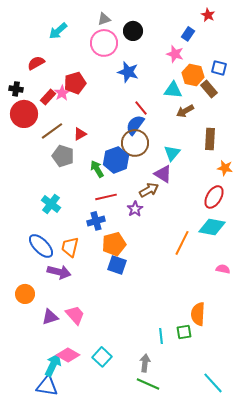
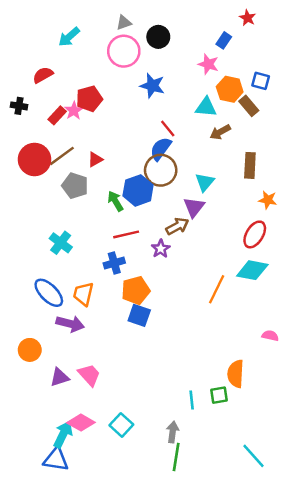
red circle: (24, 114) -> (34, 159), moved
purple triangle: (163, 174) -> (194, 207), turned 36
pink semicircle: (223, 269) -> (270, 336), moved
green line: (148, 384) -> (176, 457), turned 75

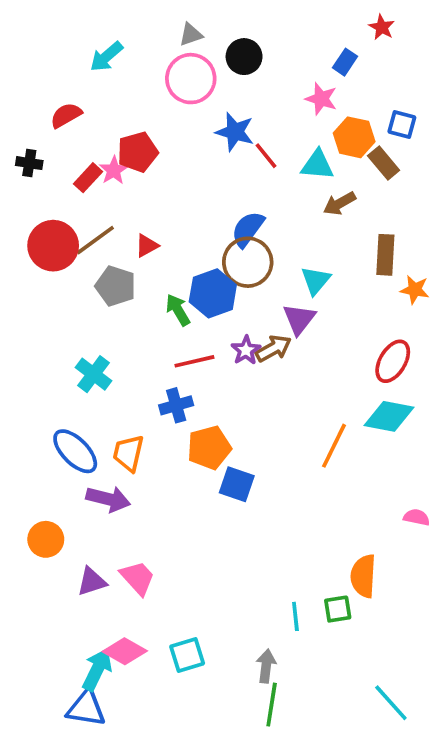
red line: (168, 129) -> (266, 156), moved
orange star: (268, 200) -> (415, 290), moved
purple star: (161, 249) -> (246, 350), moved
blue square: (139, 315) -> (237, 484), moved
cyan square: (121, 425) -> (187, 655), turned 30

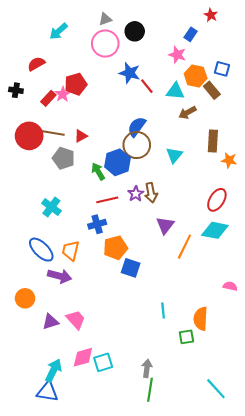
brown line: (95, 240) -> (52, 133), turned 45
purple triangle: (299, 319) -> (165, 225), moved
brown arrow: (273, 348) -> (151, 193), turned 108
cyan line: (295, 616) -> (163, 311), moved
pink diamond: (125, 651) -> (83, 357), moved, turned -45

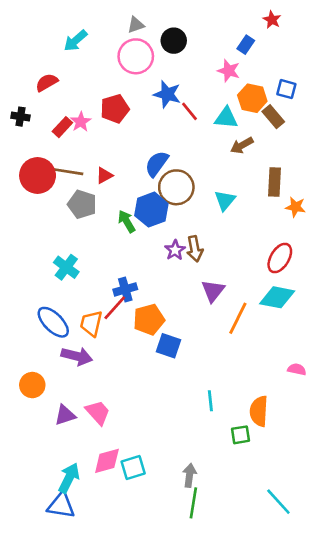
red pentagon: (76, 84) -> (115, 109), moved
blue semicircle: (137, 127) -> (157, 164), moved
red line: (107, 200) -> (115, 308), moved, turned -35

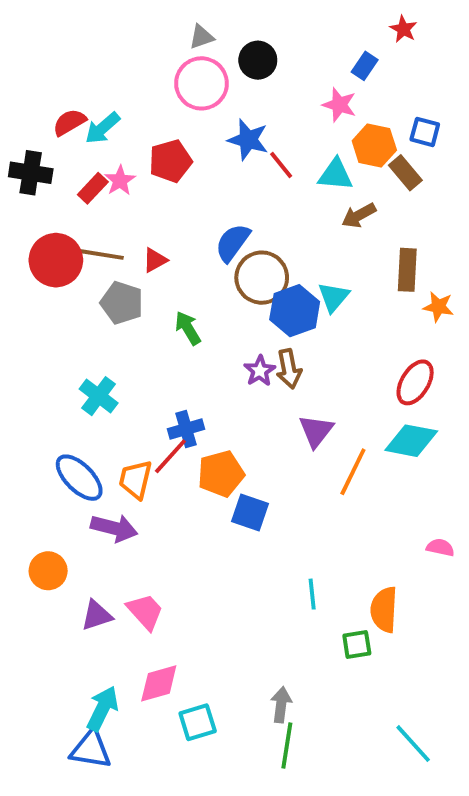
cyan arrow: (75, 41) -> (102, 128), moved
black cross: (20, 117) -> (31, 173), size x1.5
blue hexagon: (151, 210) -> (295, 311), moved
cyan square: (133, 468) -> (198, 722), moved

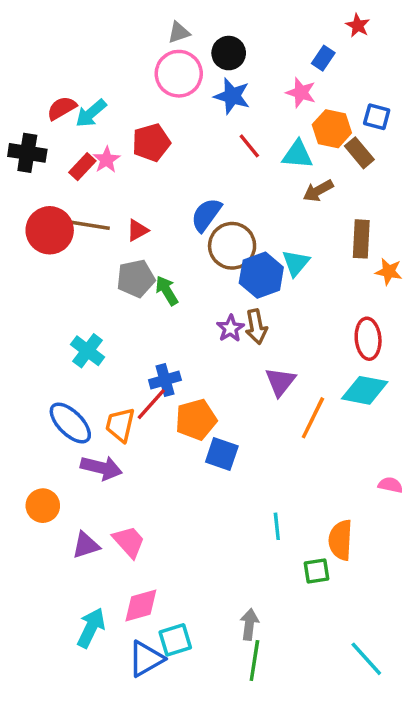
blue star: (248, 140) -> (232, 96), moved
gray pentagon: (122, 303) -> (136, 278), moved, turned -30
red ellipse: (415, 382) -> (368, 339), turned -36
blue triangle: (91, 749) -> (146, 659), moved, turned -39

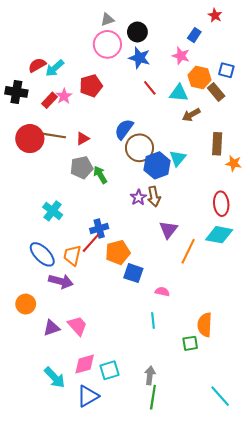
pink semicircle: (390, 485) -> (162, 292), moved
cyan line: (277, 526) -> (153, 321), moved
cyan arrow: (91, 628) -> (55, 377), turned 110
cyan square: (175, 640) -> (109, 370), moved

